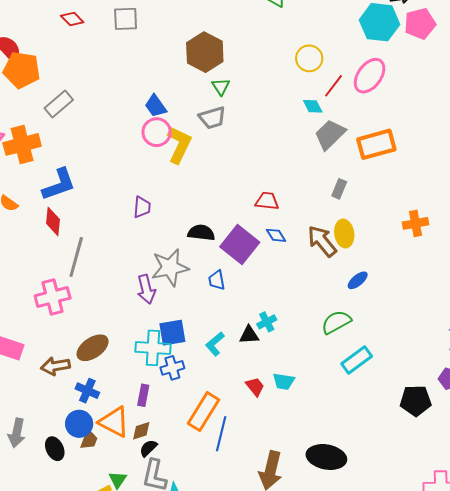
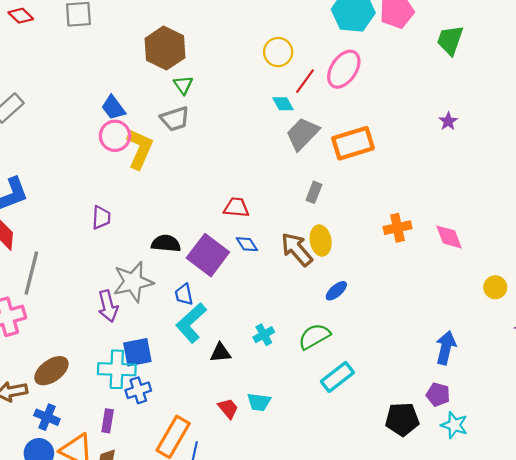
cyan cross: (267, 322) -> (264, 335), moved
cyan L-shape: (215, 344) -> (191, 323), moved, size x1.5

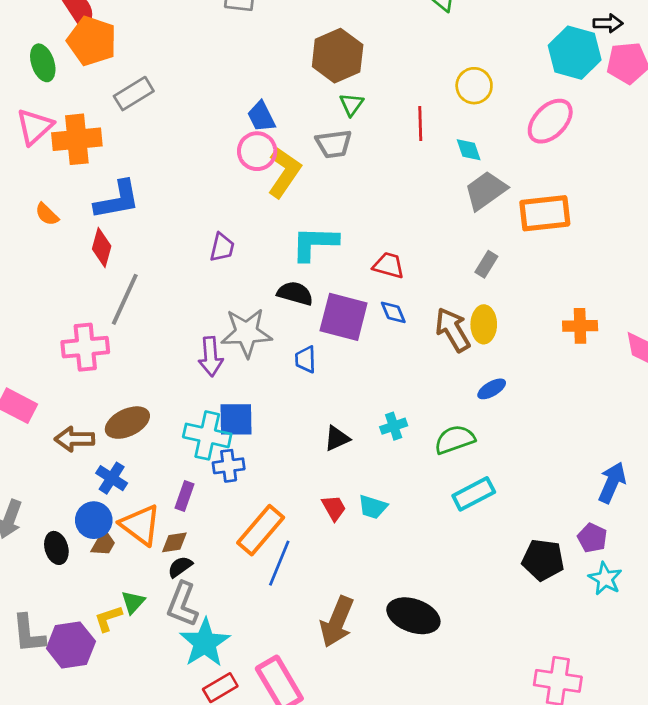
red line: (305, 81) -> (420, 123), moved, turned -48
purple square: (208, 255) -> (344, 317), turned -33
cyan L-shape: (191, 323) -> (315, 243), moved, turned 33
black triangle: (220, 353) -> (337, 438), turned -30

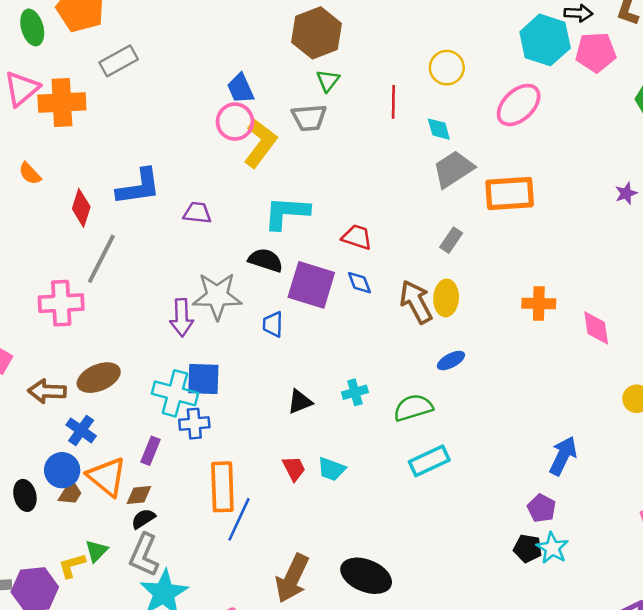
blue L-shape: (117, 200) -> (139, 187), moved
purple trapezoid: (222, 247) -> (197, 213), turned -100
orange rectangle: (261, 530) -> (222, 487), turned -45
black pentagon: (543, 560) -> (528, 548), moved, size x0.7

